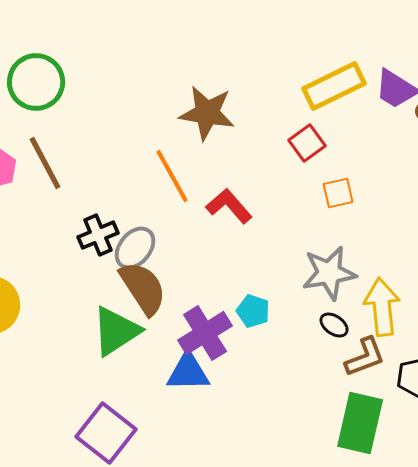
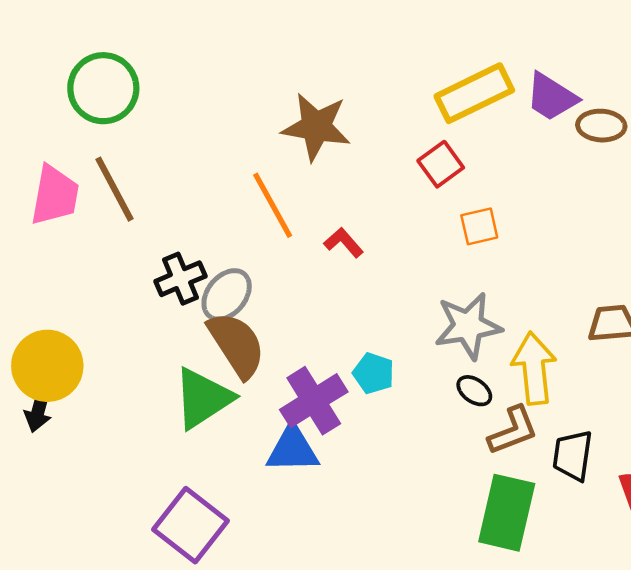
red L-shape: (229, 206) -> (344, 243), size x0.7

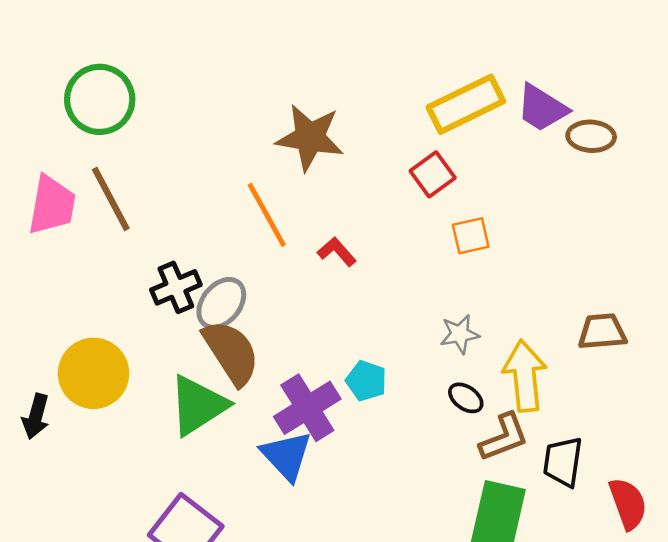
gray star: (468, 326) -> (460, 334), size x0.6
yellow circle: (47, 366) -> (94, 373), moved
blue triangle: (293, 449) -> (286, 456), turned 48

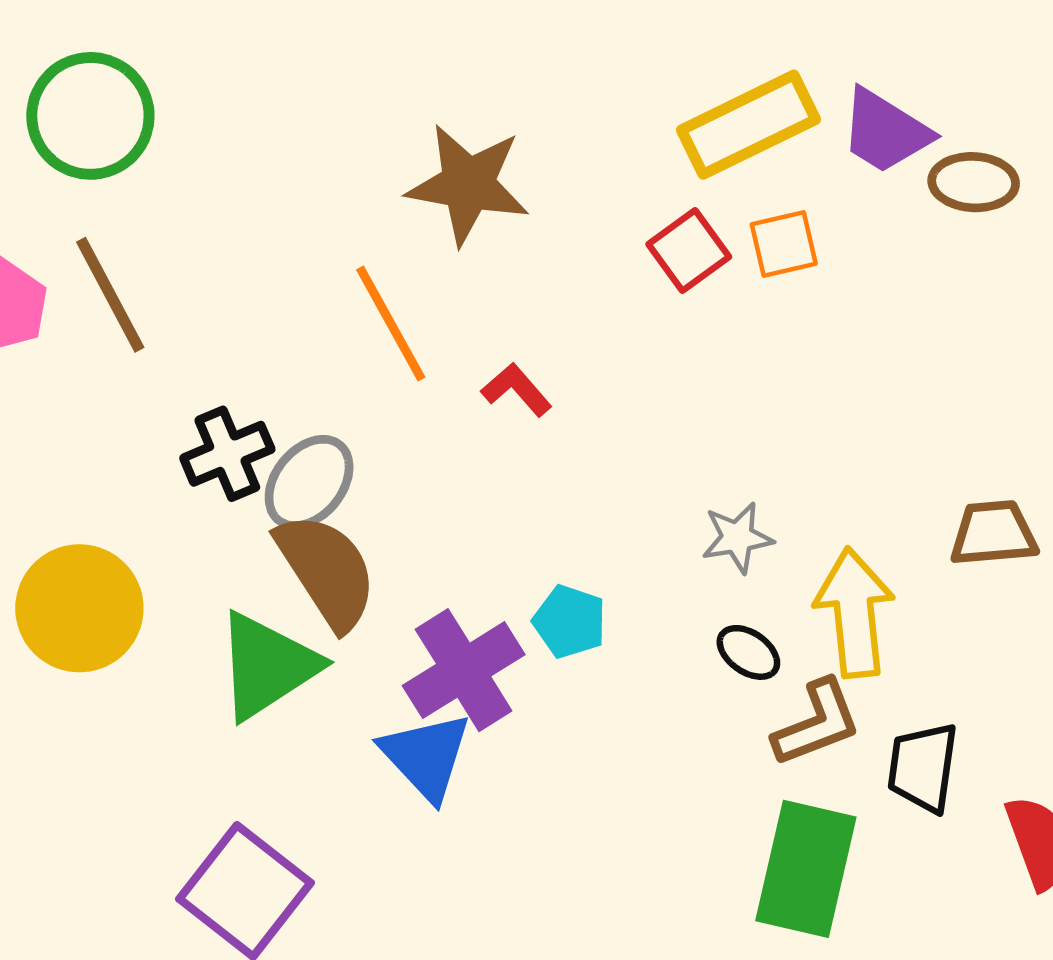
orange square: (471, 236) -> (784, 244), moved

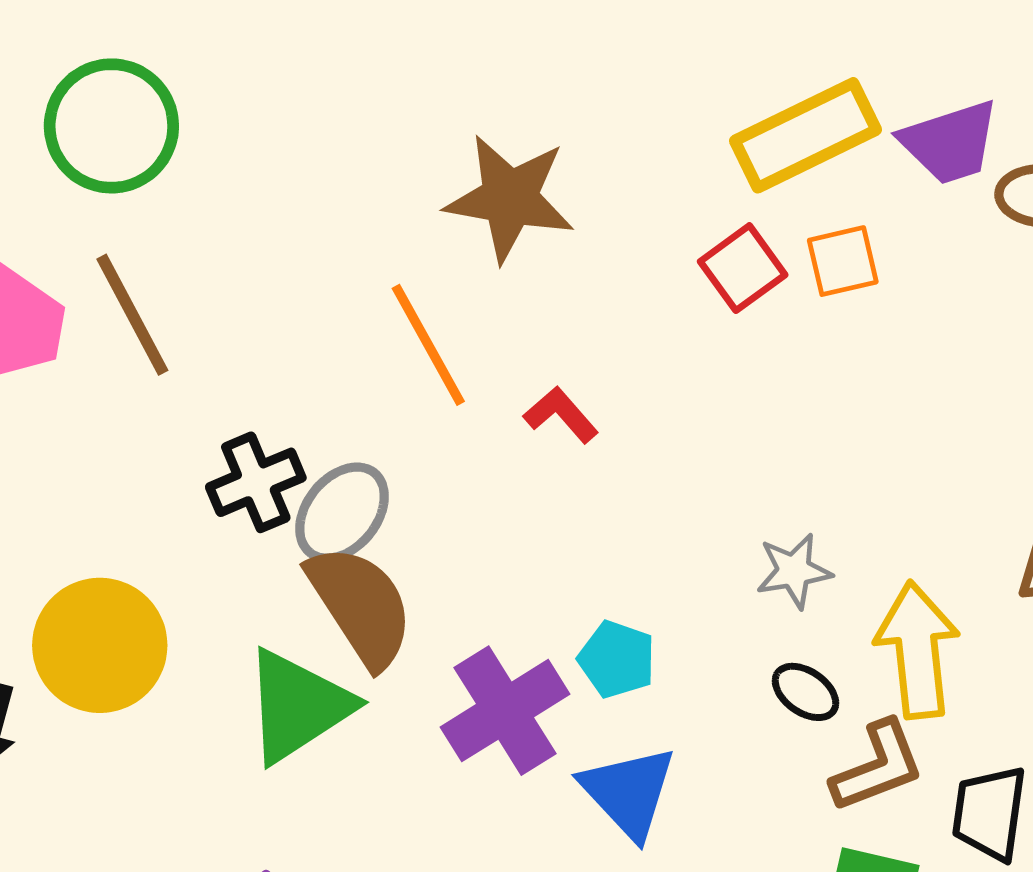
purple trapezoid: (885, 131) -> (950, 142), turned -50
blue triangle: (426, 756) -> (628, 792), moved

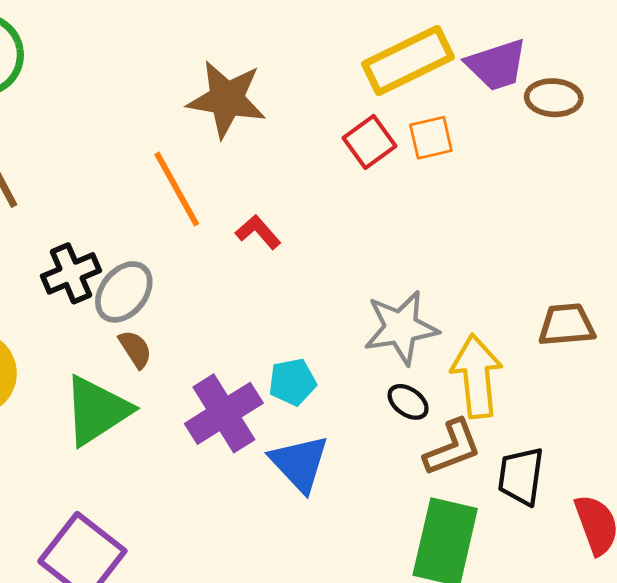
gray star: (794, 571) -> (401, 328), size x1.6
brown semicircle: (361, 606) -> (135, 349), size x0.5
cyan pentagon: (617, 659) -> (292, 382), turned -30

